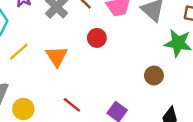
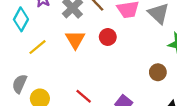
orange triangle: (57, 56) -> (75, 40), moved

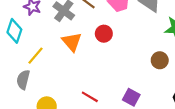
gray semicircle: (20, 84) -> (23, 80), moved

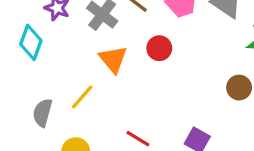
yellow line: (36, 56) -> (82, 97), moved

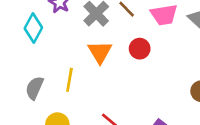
yellow line: (82, 97) -> (69, 80), turned -40

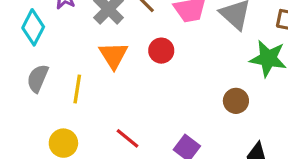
gray semicircle: (35, 88) -> (38, 78), moved

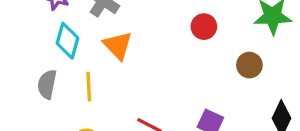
cyan diamond: (33, 27) -> (67, 41), moved
red circle: (161, 51) -> (204, 27), moved

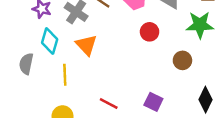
gray semicircle: (47, 84) -> (26, 64), moved

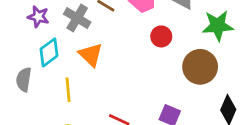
cyan diamond: (50, 41) -> (49, 52), turned 40
brown circle: (182, 60) -> (200, 67), size x1.6

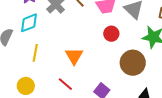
orange triangle: (91, 55) -> (74, 56), moved

